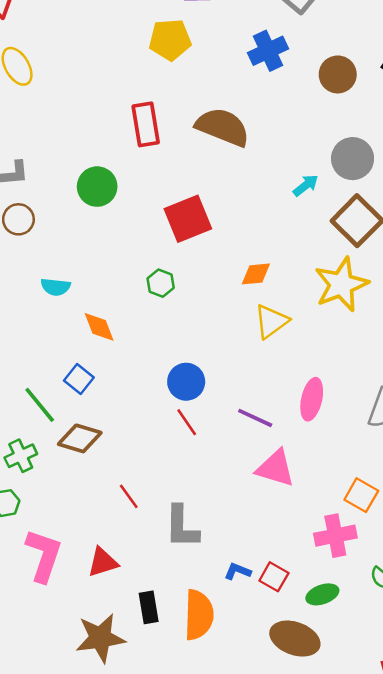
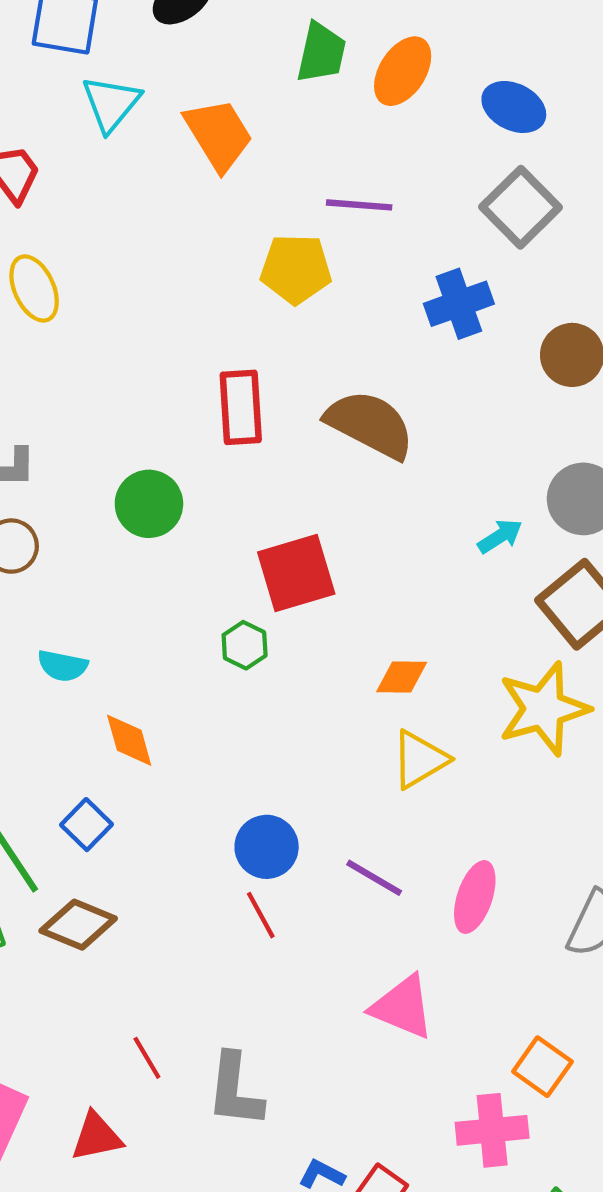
green hexagon: (161, 283) -> (245, 645), moved
purple line: (255, 418) -> (374, 878), moved
red line: (129, 496) -> (147, 1058), moved

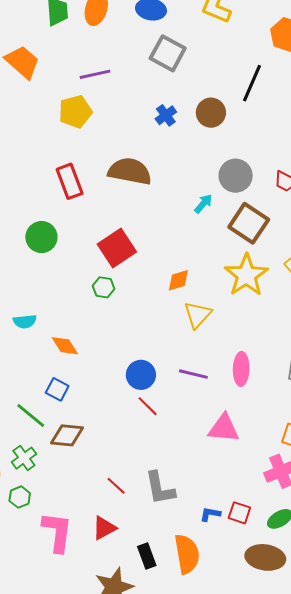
blue cross: (459, 304) -> (166, 115), moved, size x0.7

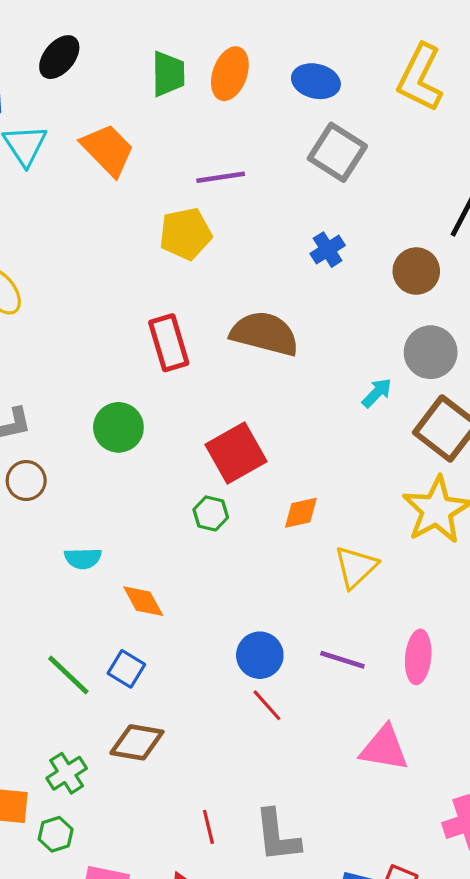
brown circle: (211, 113) -> (416, 271), moved
orange diamond: (178, 280) -> (301, 513), moved
green line: (31, 416) -> (68, 675), moved
red line: (116, 486) -> (208, 827), turned 30

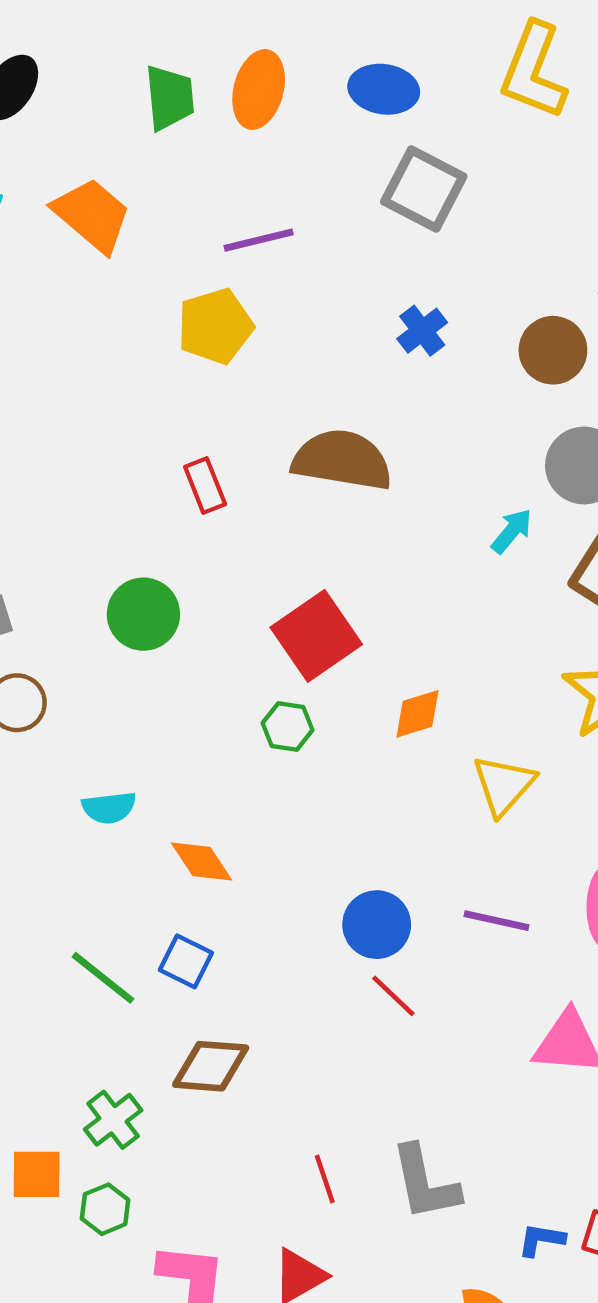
red rectangle: (169, 343) -> (205, 486), size x0.7

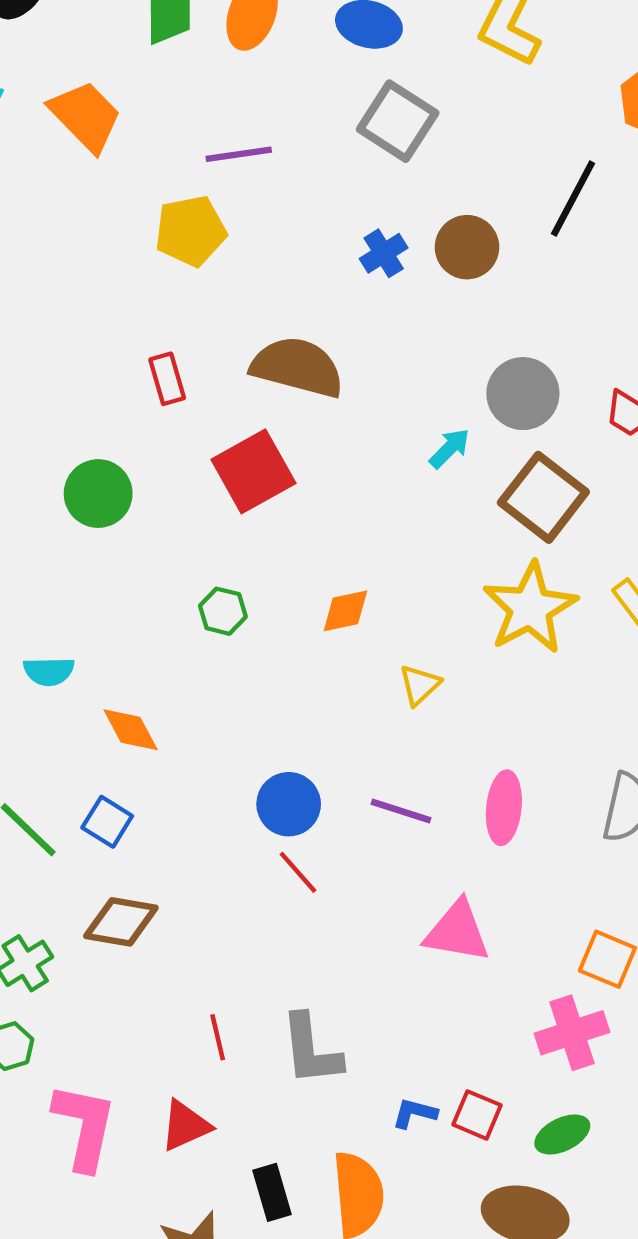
brown circle: (553, 350) -> (467, 247), moved
red square: (316, 636) -> (253, 471), moved
yellow triangle: (504, 785) -> (420, 685), size x0.7

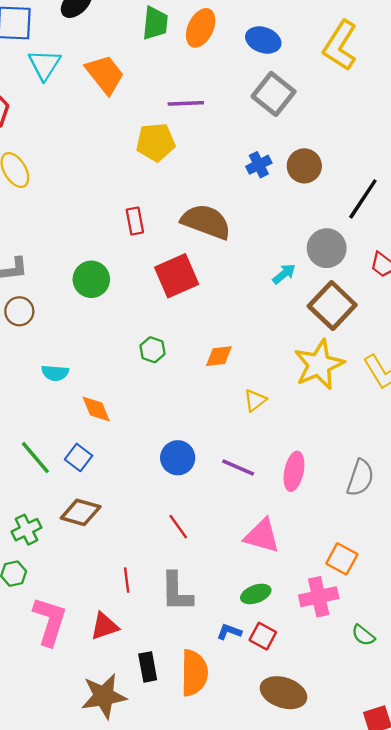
black line: (573, 199) -> (363, 199), moved
red line: (298, 872) -> (178, 527), moved
green ellipse: (562, 1135) -> (256, 594), moved

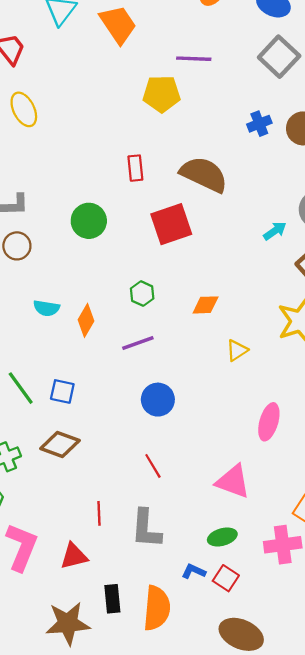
orange diamond: (96, 409) -> (86, 320), moved, turned 48
blue square: (79, 457) -> (62, 391), turned -30
purple line: (238, 467) -> (138, 343), moved, turned -48

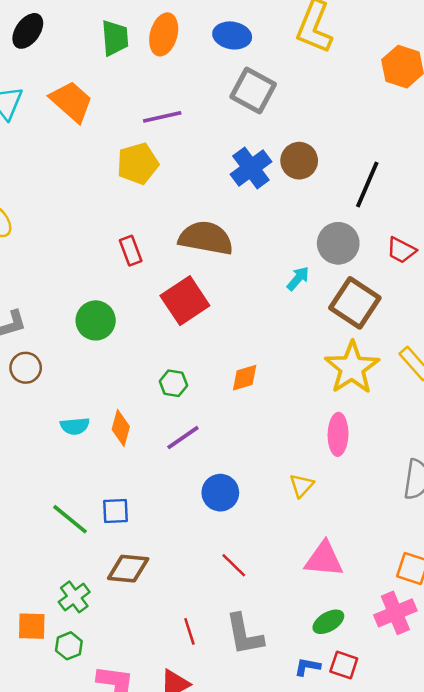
blue cross: (259, 124) -> (251, 168), size x1.5
yellow triangle: (237, 350) -> (301, 485), moved
pink ellipse: (269, 422) -> (338, 434), moved

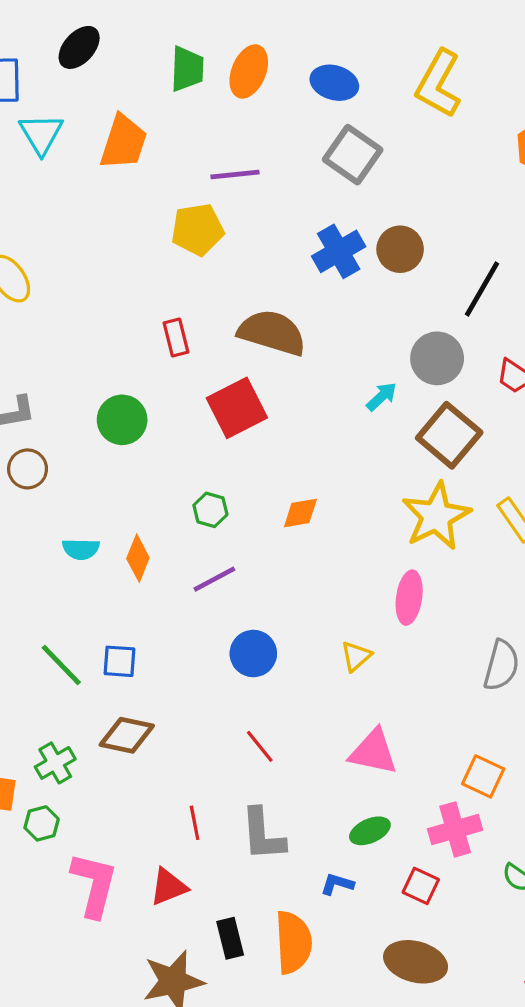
orange trapezoid: (71, 102) -> (123, 142), turned 60
red square: (344, 665) -> (421, 886), moved

